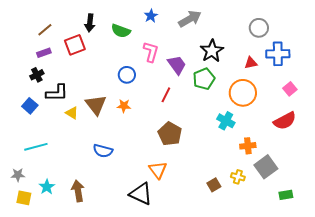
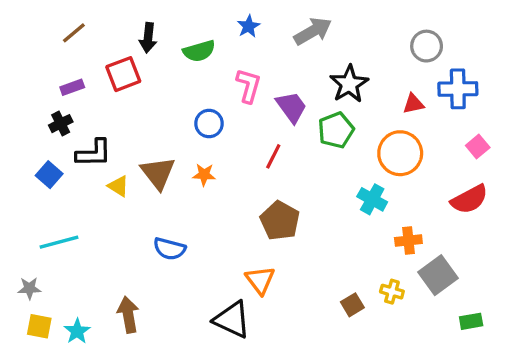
brown line: (45, 30) -> (74, 33), moved
green semicircle: (121, 31) -> (199, 51), turned -36
cyan star: (47, 187) -> (77, 331), moved

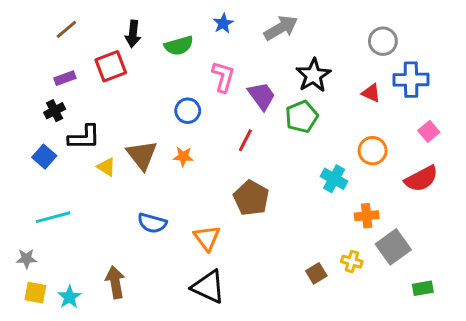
red triangle: (413, 104) -> (371, 93), turned 36
orange circle: (400, 153) -> (373, 151), moved, size x0.7
orange triangle: (260, 280) -> (207, 238), moved

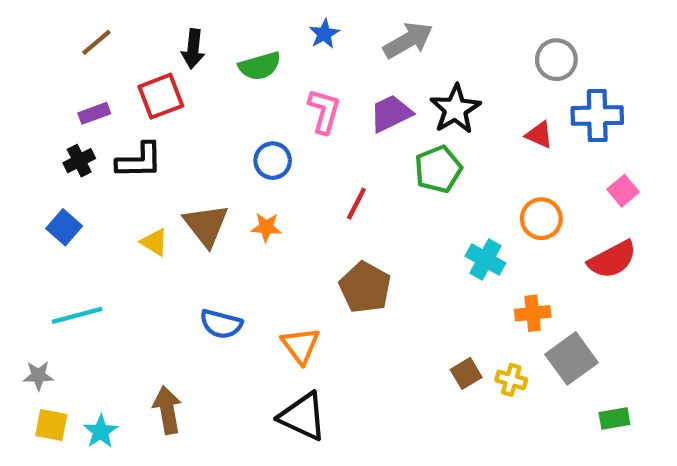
purple trapezoid: (262, 96) -> (391, 113), moved, turned -80
black L-shape: (84, 137) -> (139, 161), moved
brown square: (316, 273) -> (466, 373), moved

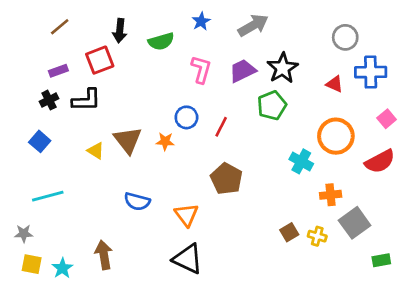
blue circle: (273, 161) -> (186, 117), moved
orange circle: (541, 219) -> (336, 136), size x1.4

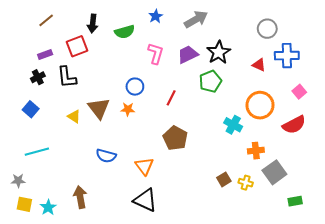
black L-shape: (86, 100) -> (67, 77), turned 85
blue circle: (186, 117) -> (135, 87), moved

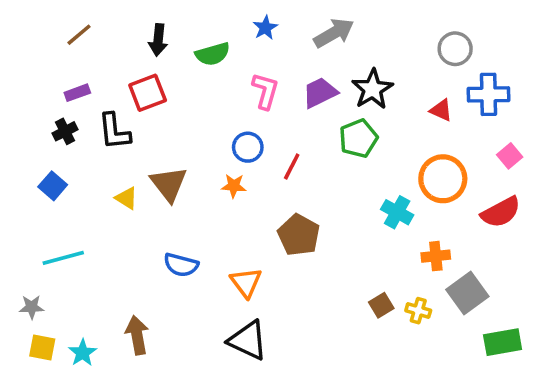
red square: (77, 46) -> (148, 93), moved
blue circle: (135, 87) -> (248, 147), moved
orange star: (128, 109) -> (234, 186), moved
green rectangle: (295, 201) -> (503, 342), size x1.5

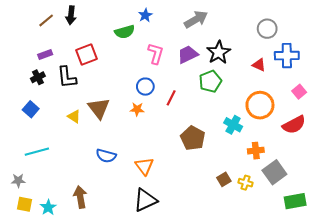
blue star: (265, 28) -> (145, 15), moved
black arrow: (158, 40) -> (71, 15), moved
brown pentagon: (299, 235) -> (193, 138), moved
black triangle: (248, 340) -> (145, 200), turned -50

